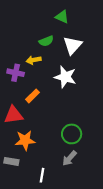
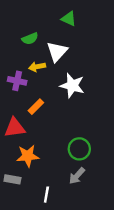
green semicircle: (46, 41) -> (30, 39), moved
white triangle: (73, 45) -> (57, 52), moved

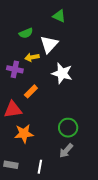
gray rectangle: (12, 179) -> (11, 165), moved

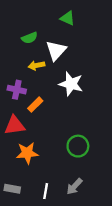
purple cross: (15, 69) -> (17, 90), moved
gray arrow: (66, 151) -> (74, 186), moved

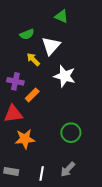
yellow arrow: (36, 65) -> (33, 59), turned 56

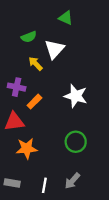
white star: (65, 76) -> (76, 96), moved

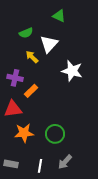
white star: (76, 96) -> (72, 71), moved
green circle: (76, 142) -> (55, 134), moved

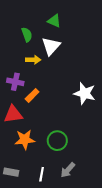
green triangle: (59, 16) -> (54, 21), moved
green semicircle: (26, 33) -> (27, 35), turned -88
yellow arrow: (32, 57) -> (33, 60), turned 136
white star: (72, 71) -> (85, 93), moved

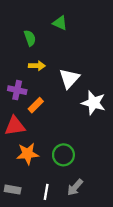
white triangle: (51, 46) -> (69, 79), moved

